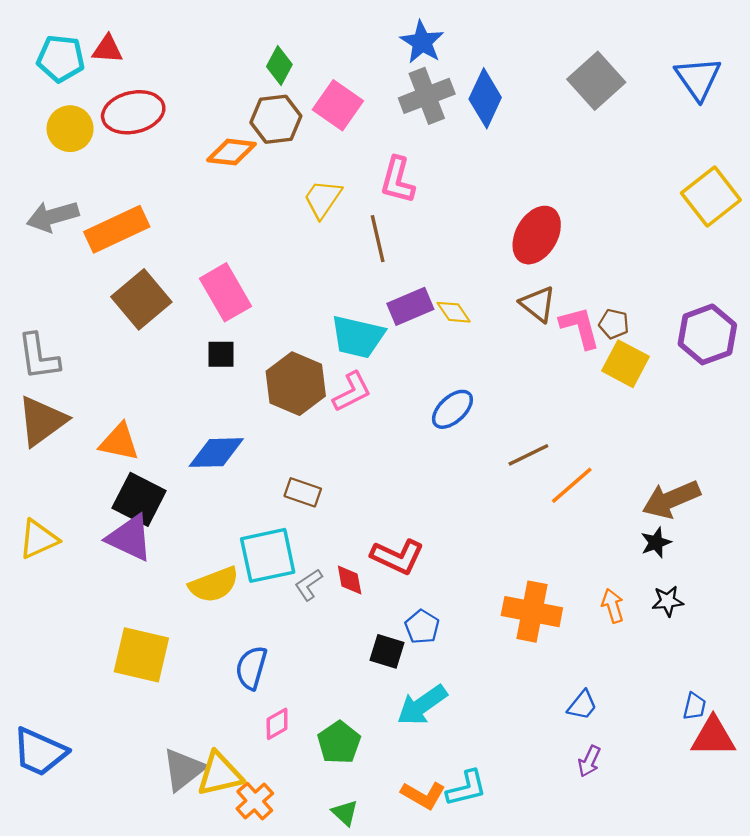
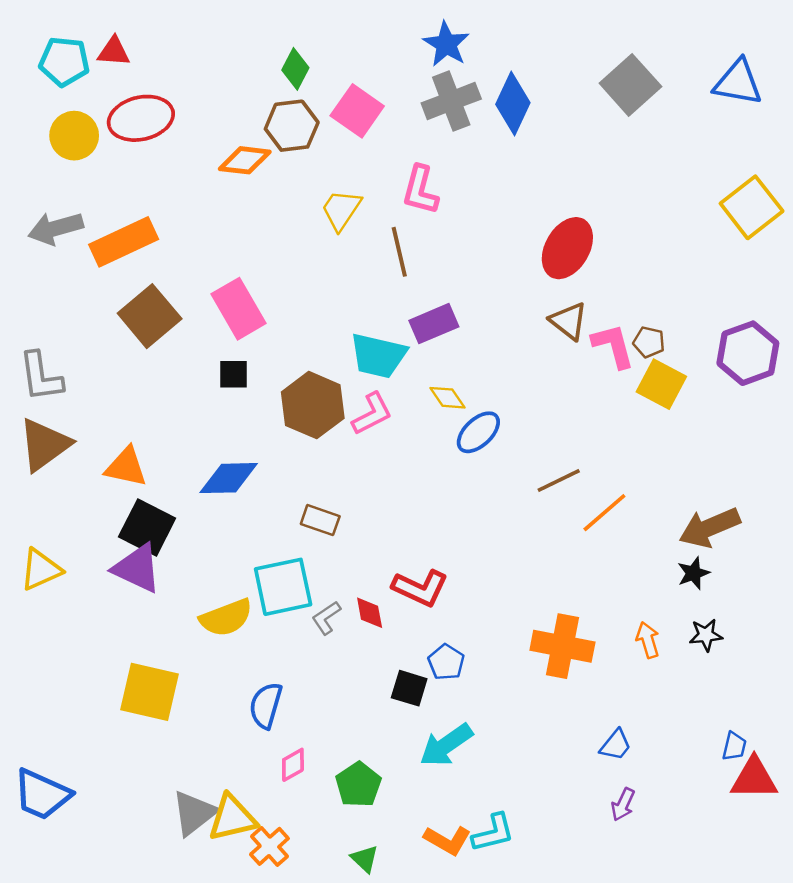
blue triangle: (698, 78) -> (738, 82), turned -45
yellow diamond: (454, 312) -> (447, 398), moved

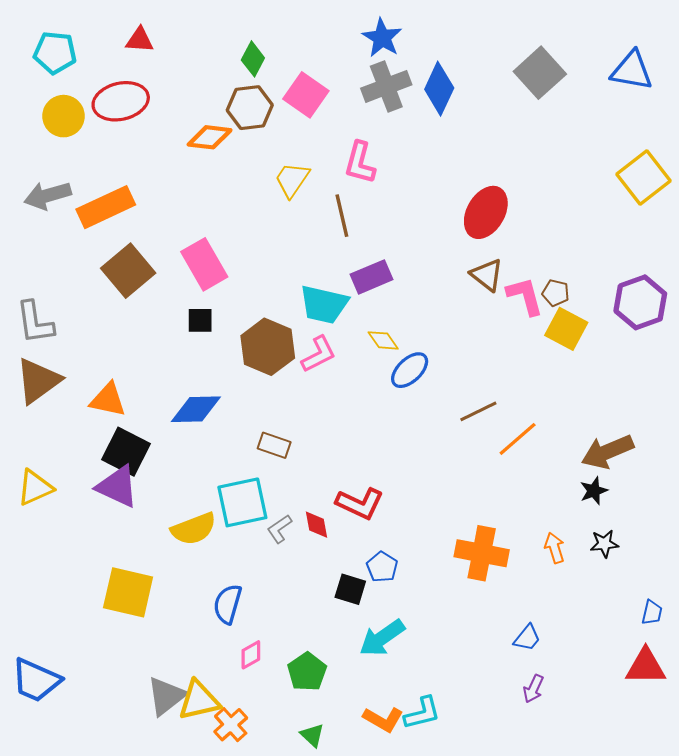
red triangle: (114, 52) -> (140, 40), moved
blue trapezoid: (734, 746) -> (652, 612), moved

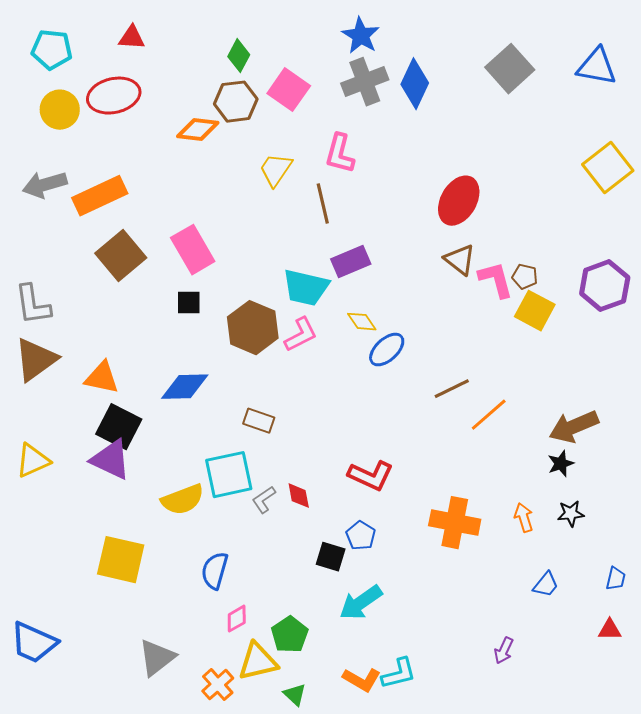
red L-shape: (360, 503) -> (371, 476), moved
blue trapezoid: (527, 638) -> (546, 585), moved
red triangle: (646, 666) -> (610, 630), size x0.6
yellow triangle: (199, 700) -> (258, 662), moved

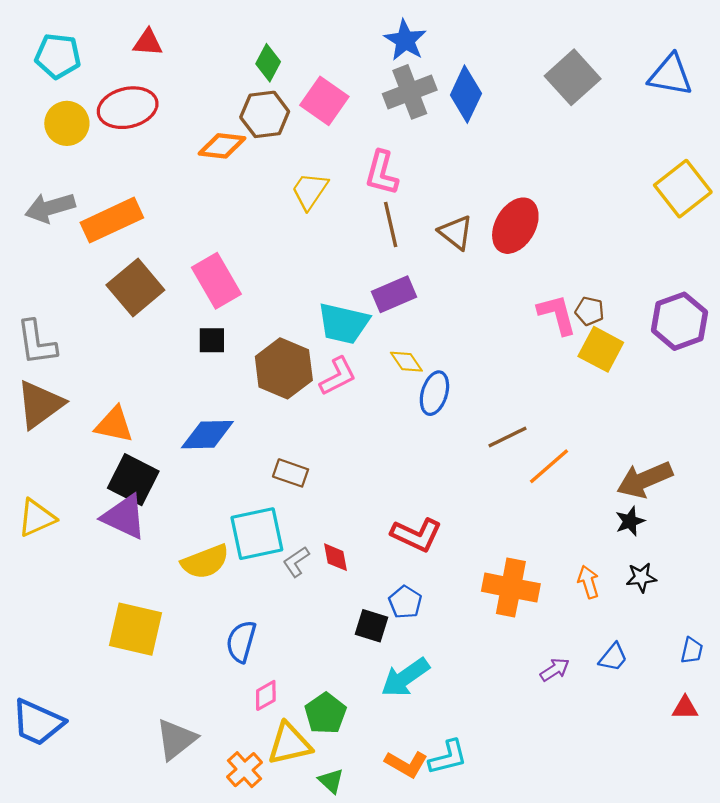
brown line: (323, 204) -> (391, 225), moved
brown triangle: (460, 260) -> (456, 232), moved
blue ellipse: (387, 350) -> (434, 393), turned -30
purple arrow: (504, 651) -> (555, 670), moved, turned -148

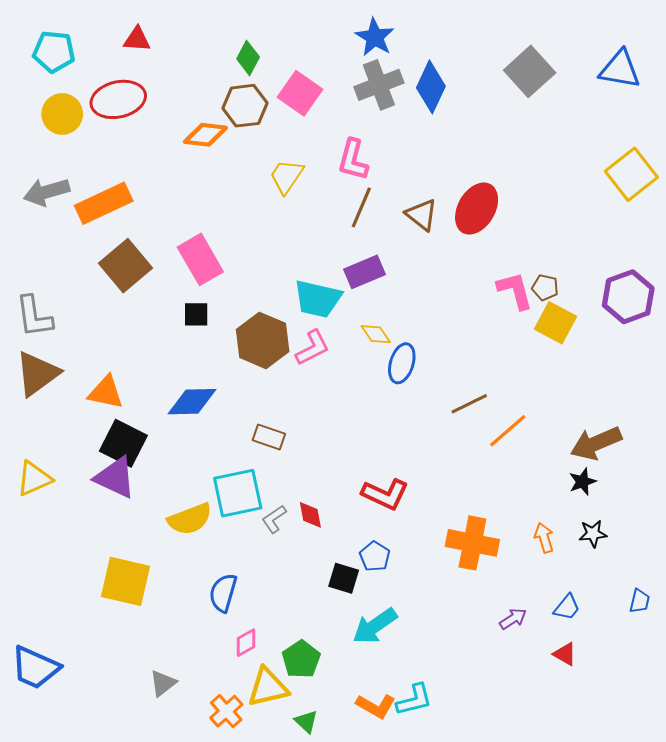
brown line: (391, 225) -> (361, 207), turned 36
red triangle: (685, 708) -> (565, 654), moved, turned 30
gray triangle: (176, 739) -> (163, 683), size x0.7

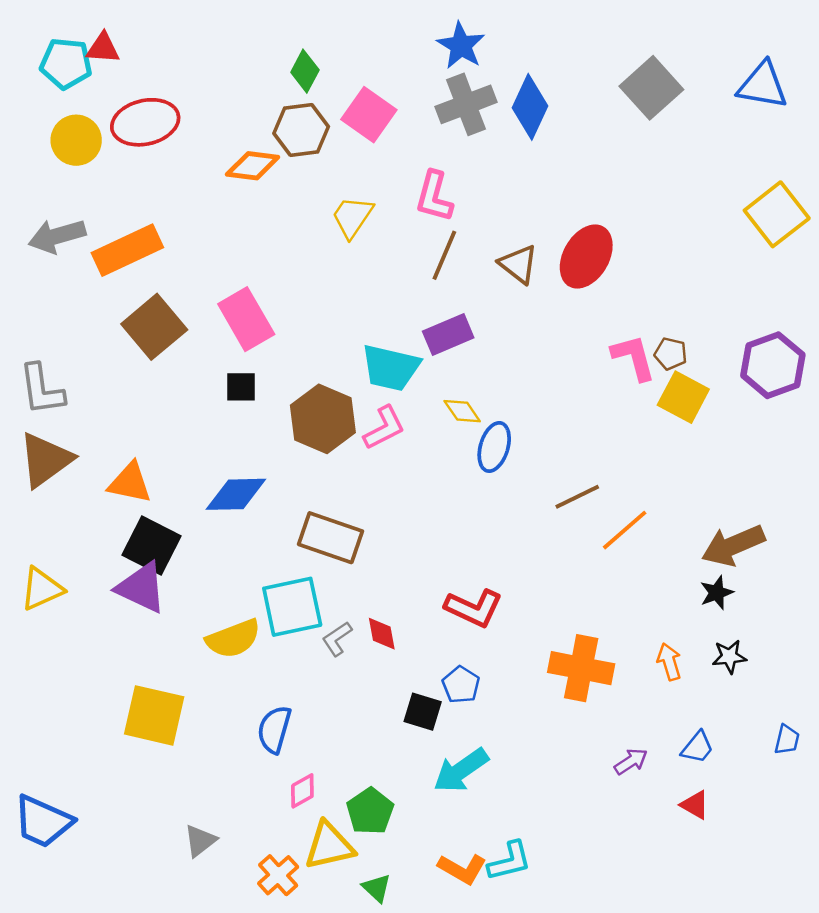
red triangle: (137, 39) -> (103, 48), moved
brown rectangle: (269, 437) -> (331, 538), size x1.6

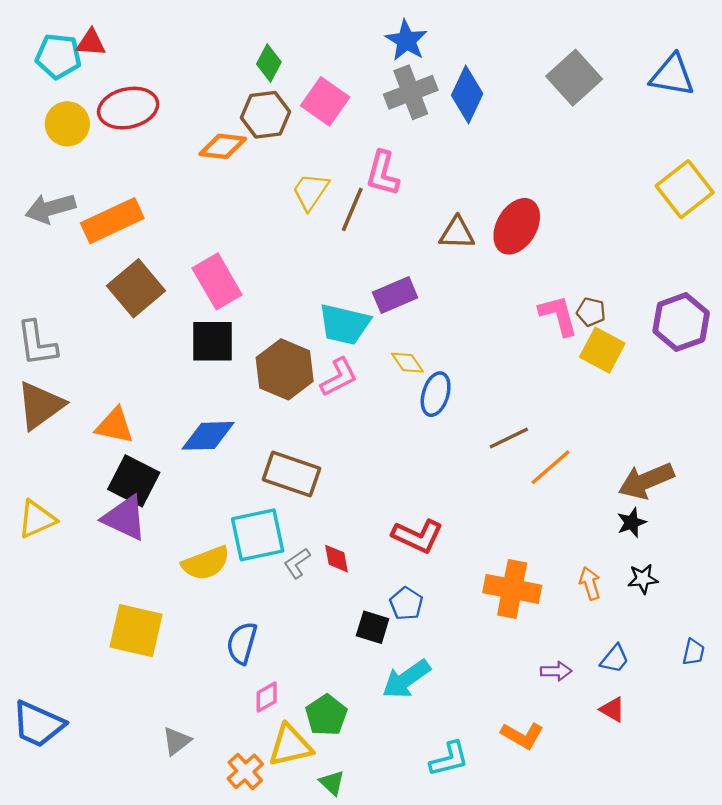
brown line: (444, 255) -> (352, 209), moved
brown triangle: (518, 264) -> (457, 233), turned -36
black square: (241, 387) -> (213, 341), size x1.6
purple arrow: (631, 761) -> (556, 671), turned 32
orange L-shape: (462, 869) -> (522, 735), moved

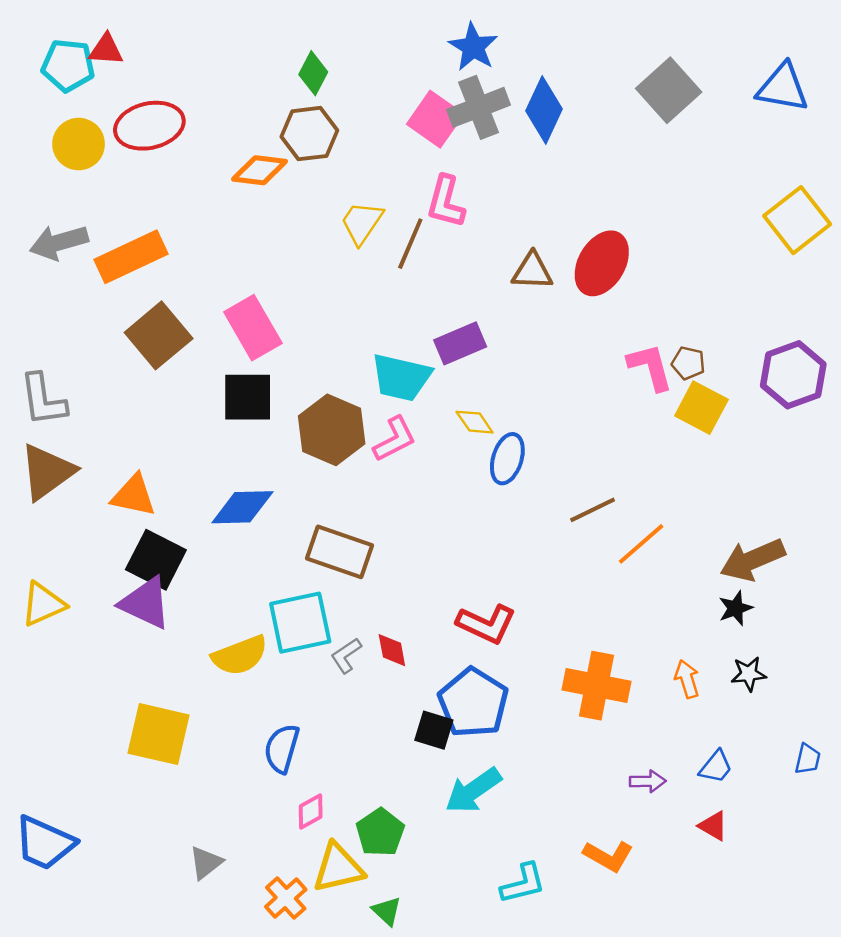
pink square: (325, 101) -> (435, 119), moved
blue pentagon: (406, 604) -> (473, 703), size x1.8

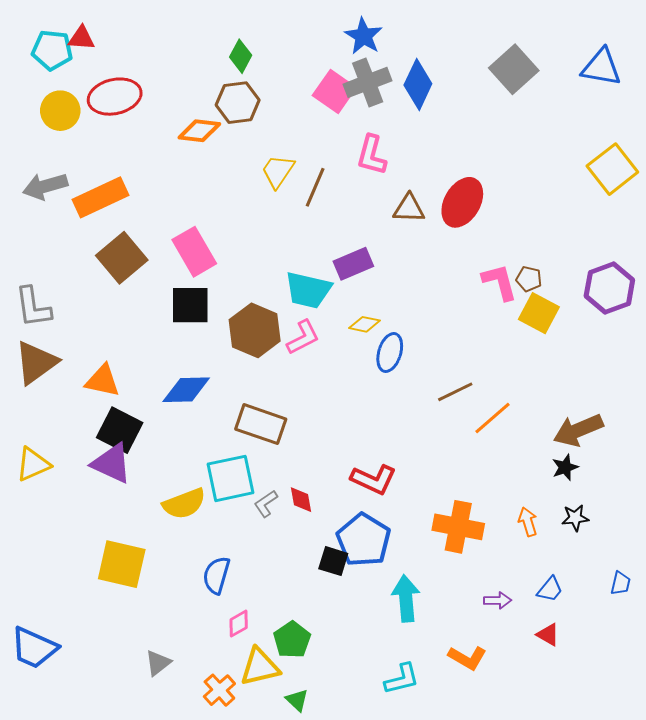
pink L-shape: (446, 202) -> (372, 155), moved
yellow diamond: (475, 422) -> (365, 324), turned -44
cyan arrow: (473, 790) -> (406, 598), moved, turned 120

